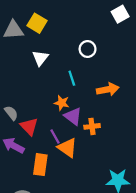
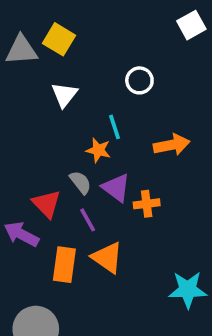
orange star: (62, 103) -> (98, 150), moved
gray semicircle: (11, 113) -> (80, 182), moved
orange triangle: (67, 148) -> (107, 257), moved

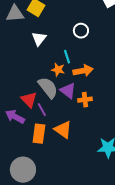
orange arrow: (172, 145) -> (83, 71), moved
gray semicircle: (80, 182) -> (48, 88), size x1.6
purple line: (88, 220) -> (42, 110), moved

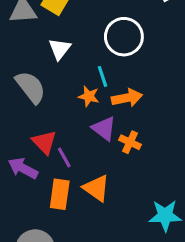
white circle: (81, 31) -> (124, 37), size x1.6
gray semicircle: (48, 88) -> (31, 87), moved
orange cross: (85, 100) -> (130, 142), turned 32

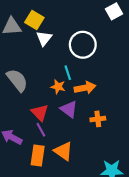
white triangle: (60, 49) -> (44, 38), moved
red triangle: (44, 142) -> (40, 112), moved
orange cross: (130, 142) -> (98, 119), moved, turned -32

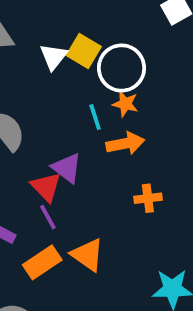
yellow square: (34, 20) -> (84, 51), moved
orange star: (58, 87) -> (125, 104), moved
purple triangle: (69, 109) -> (67, 168), moved
orange rectangle: (38, 155) -> (42, 262), turned 48

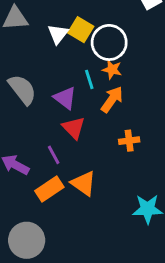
orange arrow: (125, 143) -> (112, 99), turned -44
purple triangle: (67, 168) -> (65, 98), moved
red triangle: (46, 187) -> (74, 128), moved

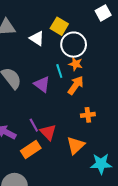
yellow square: (81, 30) -> (59, 26), moved
white triangle: (58, 34) -> (37, 38), turned -35
red triangle: (74, 128) -> (48, 132), moved
orange triangle: (84, 183) -> (76, 145), moved, turned 42

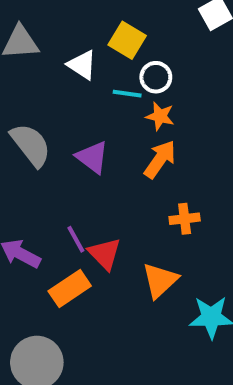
white circle: (74, 45) -> (156, 77), size x0.6
cyan line: (59, 71) -> (127, 94), moved, turned -64

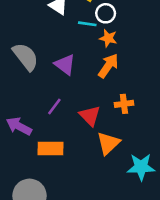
purple line: (76, 239) -> (54, 106), moved, turned 66
red triangle: (105, 254) -> (90, 116), moved
orange rectangle: (70, 289) -> (50, 148), turned 35

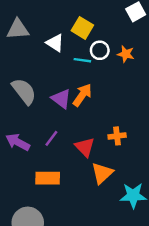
orange star: (108, 38) -> (126, 54), moved
orange arrow: (108, 66) -> (82, 95), moved
purple arrow: (19, 126) -> (18, 142), moved

